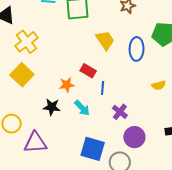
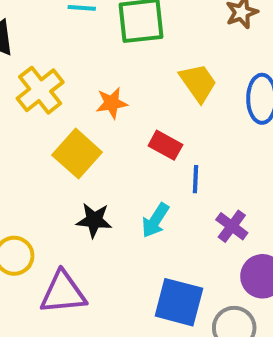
yellow square: (22, 75) -> (77, 154), moved
orange star: (67, 85) -> (112, 103), moved
cyan arrow: (82, 108) -> (155, 220), turned 78

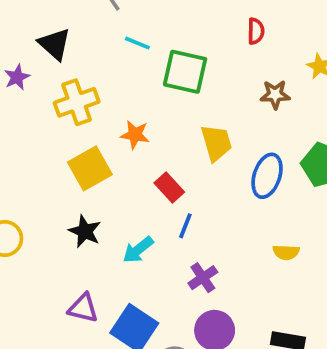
purple triangle: (63, 293) -> (83, 308), moved, size x0.7

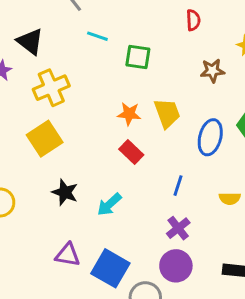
green square: (185, 72) -> (138, 57), size x0.7
orange star: (135, 135) -> (129, 114), moved
yellow square: (90, 168) -> (45, 139), moved
blue line: (185, 226) -> (178, 186), moved
purple cross: (203, 278) -> (178, 228), moved

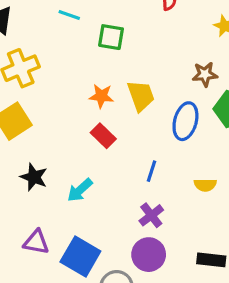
brown star: (212, 71) -> (205, 74), moved

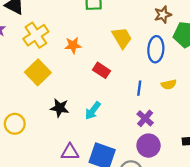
orange star: (101, 96) -> (73, 45), moved
yellow semicircle: (205, 185) -> (169, 84), moved

